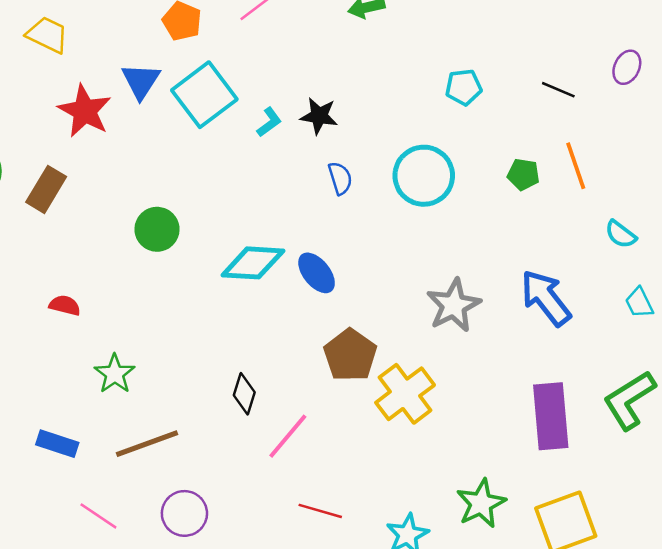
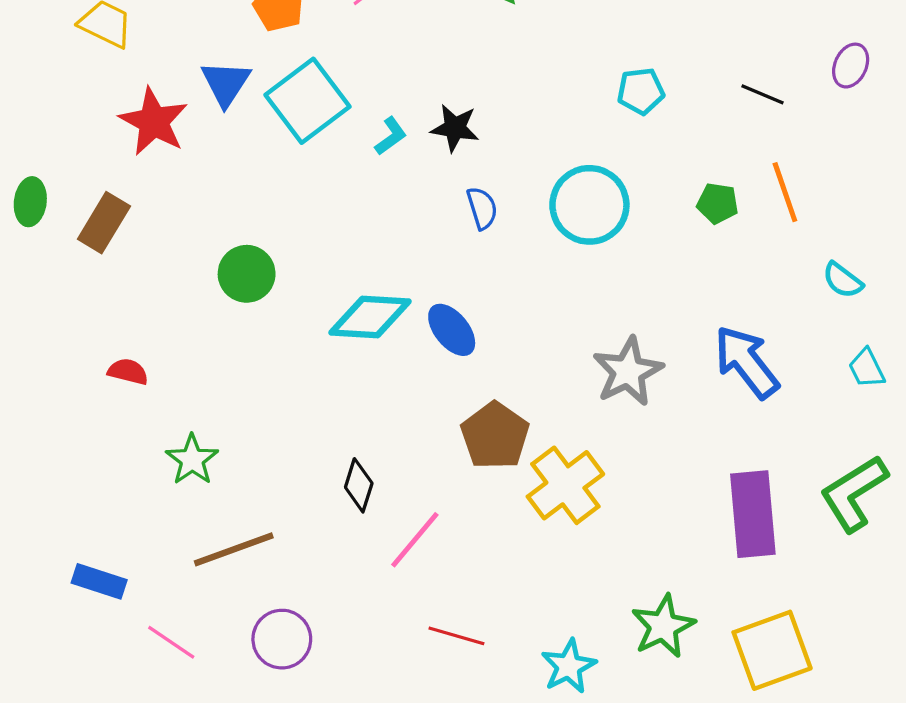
blue rectangle: (57, 444) -> (99, 581), moved

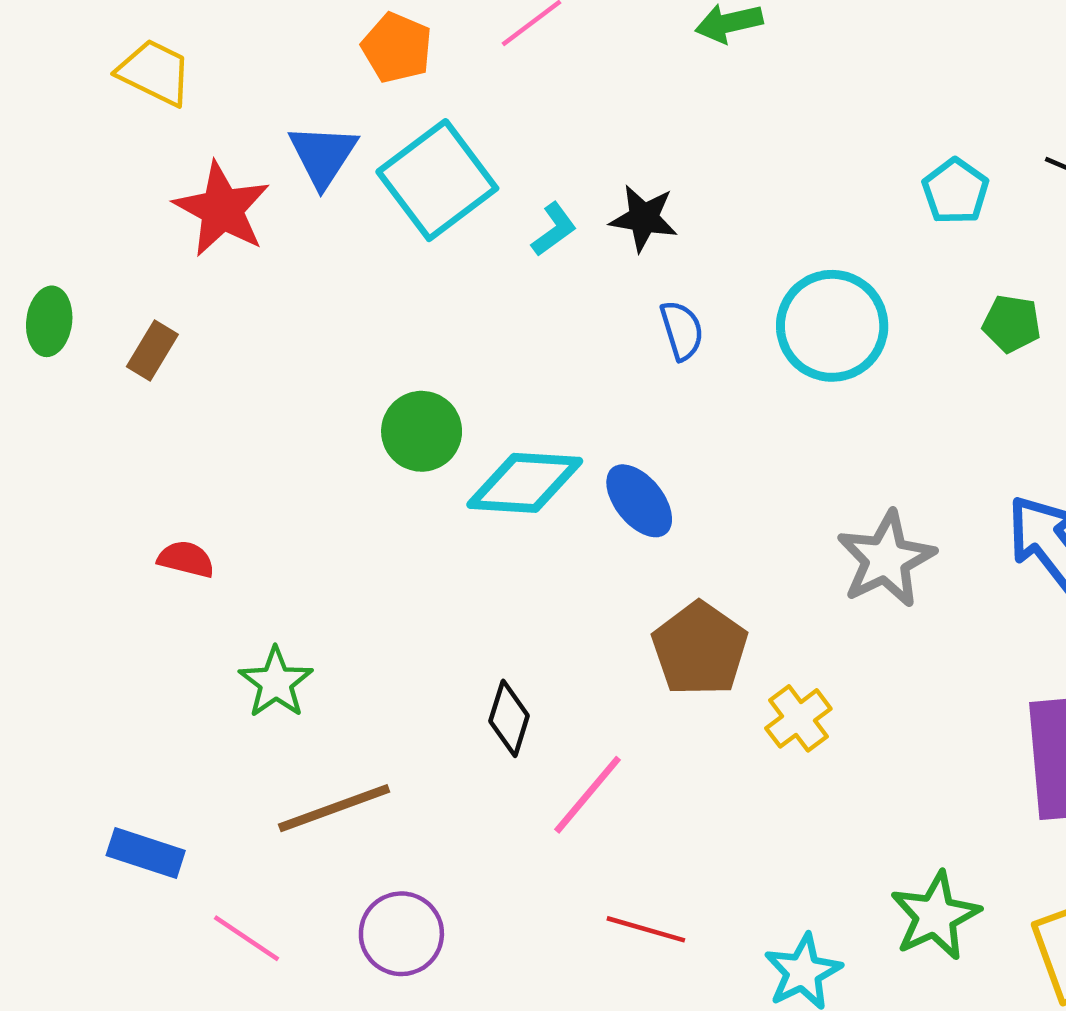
cyan pentagon: (641, 91) -> (955, 191), moved, turned -30
brown rectangle: (104, 223) -> (152, 351), size x0.7
green circle: (247, 274) -> (422, 431), moved
yellow cross: (565, 485) -> (798, 718), size x0.6

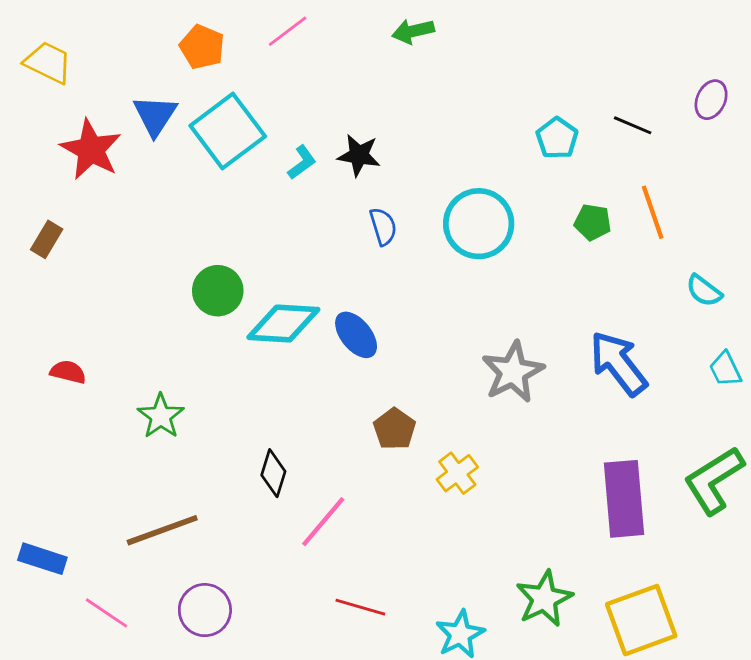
brown pentagon: (700, 649) -> (395, 429), size x0.7
green star: (276, 683) -> (161, 416), moved

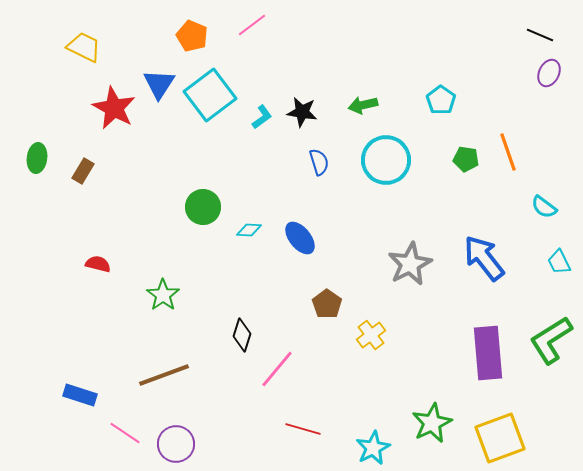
green arrow: (413, 31) -> (363, 105), moved
black line: (633, 125) -> (540, 35), moved
cyan diamond: (283, 323) -> (249, 230), size x0.5
purple circle: (205, 610) -> (176, 444), moved

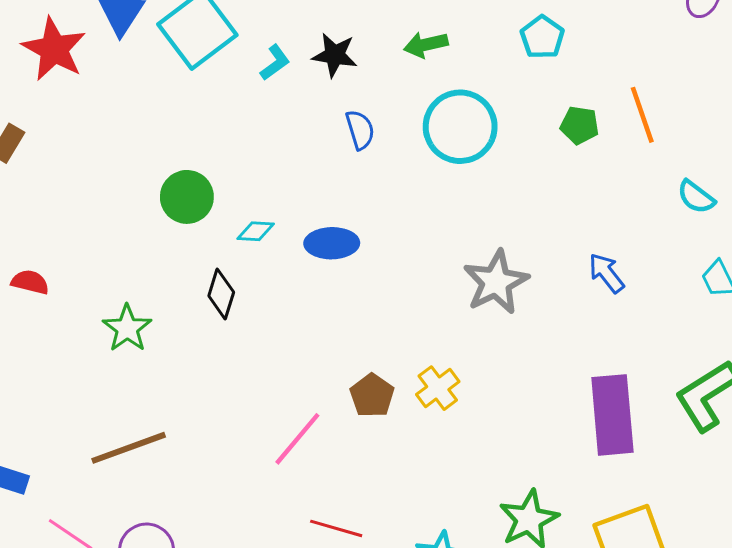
blue ellipse: (300, 238) -> (332, 243), turned -52
blue arrow: (484, 258) -> (606, 273), size x0.6
brown pentagon: (327, 304) -> (372, 396), moved
black diamond: (242, 335) -> (221, 294), moved

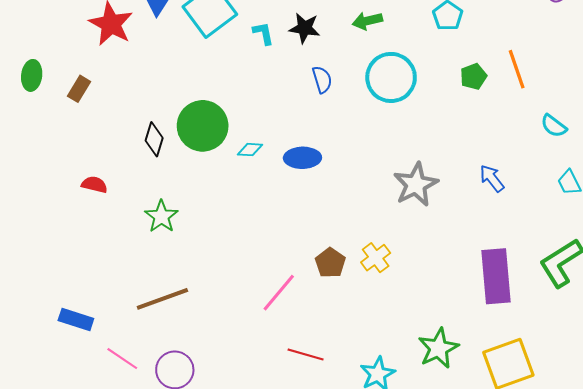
cyan L-shape: (275, 63) -> (263, 33), turned -65
green pentagon: (580, 125) -> (473, 76), turned -30
green circle: (187, 197) -> (203, 126), size x1.4
black diamond: (221, 294) -> (154, 139), moved

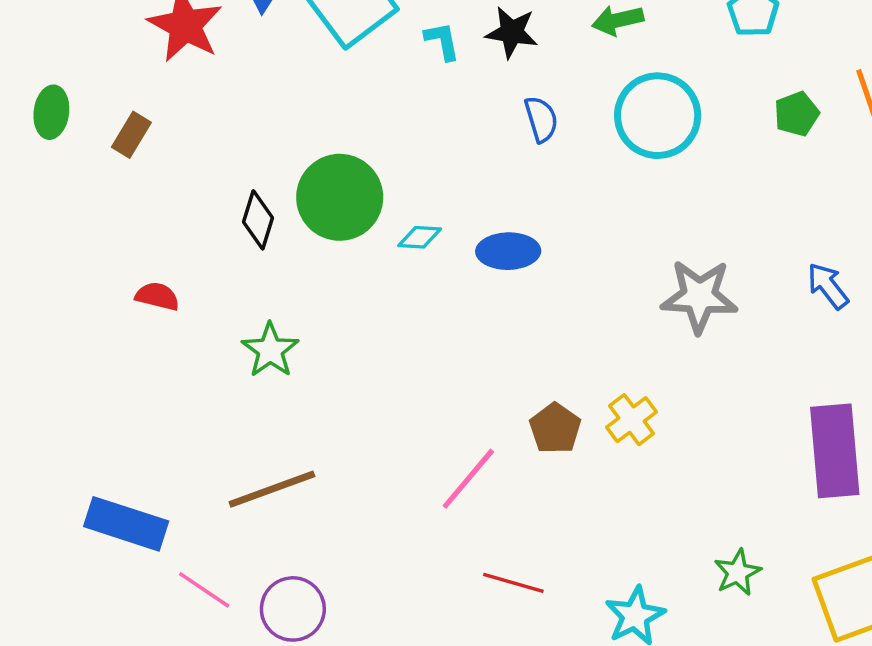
gray star: (416, 185) -> (699, 296), turned 30
blue rectangle: (76, 319) -> (126, 524), size x1.4
green star: (438, 348) -> (737, 572), size x0.7

